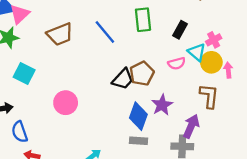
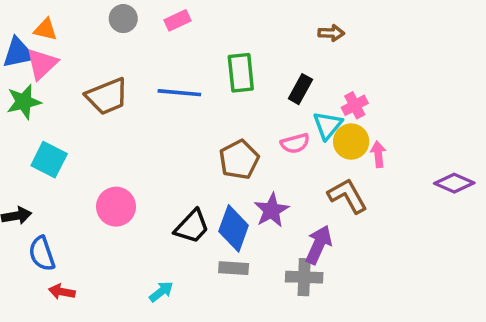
blue line: (105, 32) -> (179, 93), turned -45
cyan triangle: (197, 52) -> (328, 125), turned 30
black trapezoid: (123, 79) -> (192, 227), moved
brown L-shape: (209, 96) -> (348, 196), turned -35

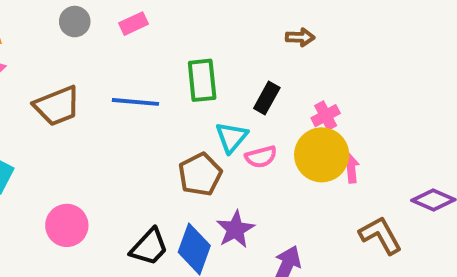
cyan triangle: (328, 125) -> (231, 137), moved
yellow circle: (351, 142) -> (322, 155), size x1.4
brown L-shape: (348, 196) -> (380, 235), moved

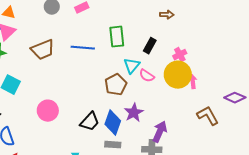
pink semicircle: (261, 157) -> (147, 76), turned 49

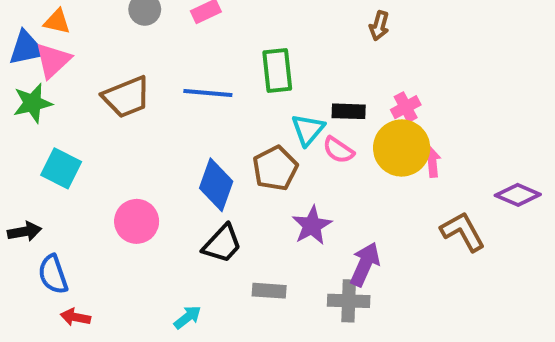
brown arrow: (167, 15) -> (379, 26), turned 104
black rectangle: (150, 46) -> (349, 111), moved, turned 63
blue diamond: (113, 123) -> (216, 185), moved

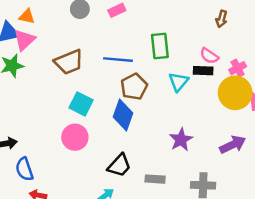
pink semicircle: (338, 150) -> (209, 56), moved
cyan square: (61, 168) -> (81, 104), moved
brown pentagon: (275, 168) -> (134, 87), moved
black trapezoid: (222, 244) -> (119, 166), moved
purple arrow: (365, 264) -> (233, 145), moved, turned 40

